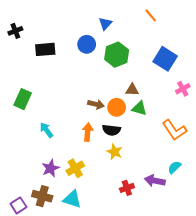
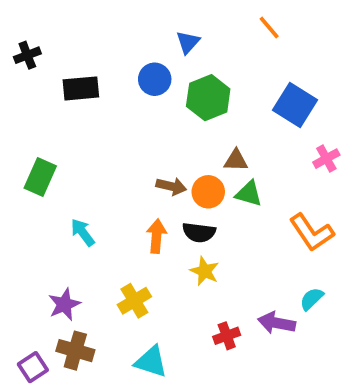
purple star: (50, 168) -> (64, 304), moved
cyan triangle: (72, 199) -> (151, 362), moved

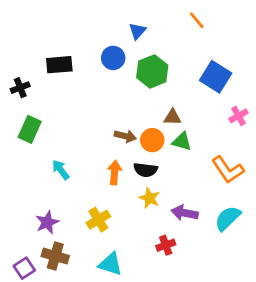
black cross: (27, 55) -> (20, 88), moved
cyan semicircle: (312, 299) -> (228, 218), size x1.5
purple arrow: (277, 323) -> (185, 213), moved

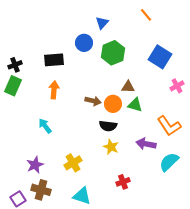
black rectangle: (59, 65) -> (54, 60), moved
green rectangle: (30, 129) -> (13, 86), moved
orange arrow: (115, 172) -> (54, 90), moved
purple arrow: (185, 213) -> (146, 144), moved

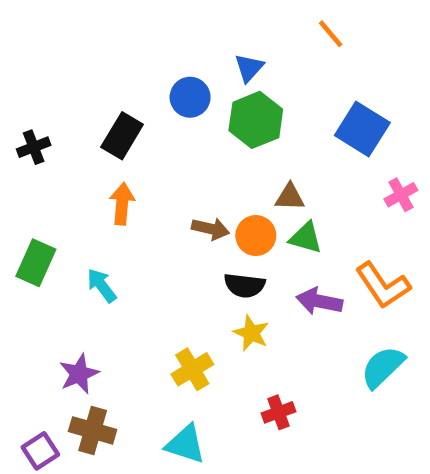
blue triangle: (102, 23) -> (249, 68), moved
black rectangle: (54, 60) -> (122, 136), turned -54
green rectangle: (13, 86) -> (36, 263), moved
purple arrow: (146, 144) -> (319, 301), moved
yellow cross: (73, 163) -> (192, 369), moved

